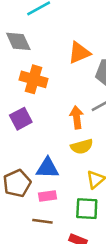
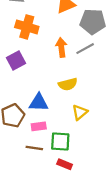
orange arrow: (77, 117) -> (61, 47), moved
green square: (87, 209) -> (60, 142), moved

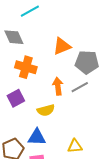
yellow semicircle: (68, 84) -> (46, 110), moved
yellow triangle: (80, 112) -> (75, 146), turned 35

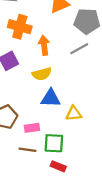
orange arrow: (58, 86) -> (44, 45), moved
blue triangle: (37, 137) -> (51, 98), moved

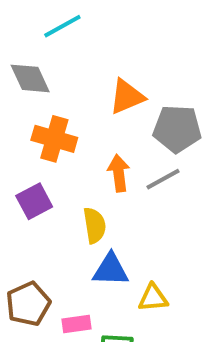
orange arrow: (44, 45) -> (119, 173), moved
yellow semicircle: (42, 74) -> (95, 225), turned -84

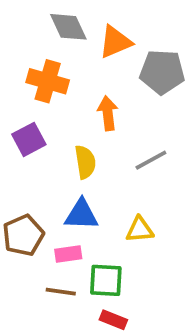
gray diamond: (30, 78) -> (68, 27), moved
gray line: (163, 179) -> (151, 160), moved
blue triangle: (111, 270) -> (81, 215), moved

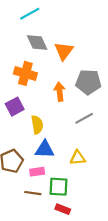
orange triangle: (115, 42) -> (64, 51), turned -30
gray pentagon: (162, 72) -> (88, 82), moved
yellow semicircle: (85, 162) -> (37, 125), moved

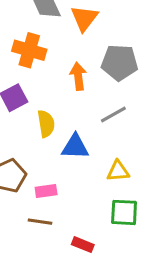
blue triangle: (45, 149) -> (75, 147), moved
yellow triangle: (78, 158) -> (118, 171), moved
green square: (58, 187) -> (124, 212), moved

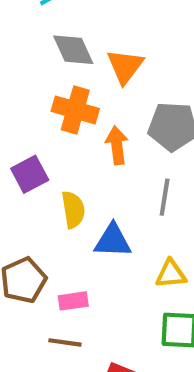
orange cross: (29, 50) -> (75, 110), moved
gray line: (113, 115) -> (165, 197), turned -52

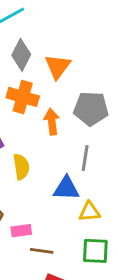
gray diamond: (73, 50) -> (21, 55), turned 52
blue triangle: (113, 241) -> (66, 188), moved
brown line: (65, 342) -> (42, 251), moved

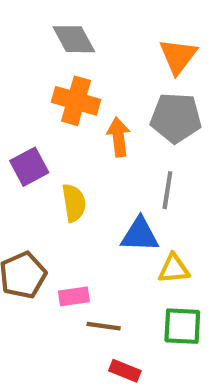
gray diamond: (21, 55) -> (74, 39), turned -56
orange triangle: (58, 66) -> (178, 56), moved

